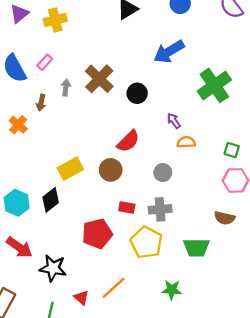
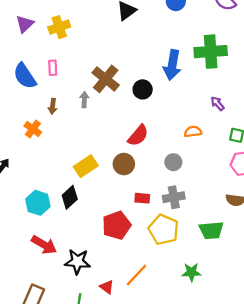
blue arrow: (169, 52) -> (172, 65), moved, turned -44
pink rectangle: (45, 62) -> (53, 68), turned -40
green cross: (214, 85) -> (211, 52), moved, turned 36
gray arrow: (66, 88) -> (84, 100), moved
purple arrow: (174, 121) -> (217, 104), moved

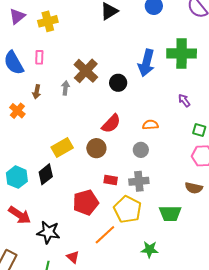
orange semicircle: (193, 132) -> (150, 125), moved
orange line: (136, 275) -> (105, 235), moved

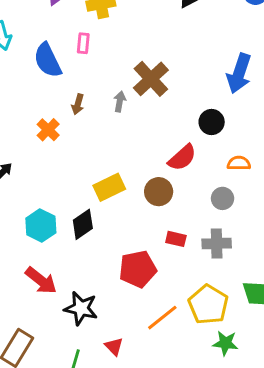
pink rectangle: (39, 57) -> (83, 43), moved
black circle: (118, 83) -> (212, 122), moved
yellow pentagon: (128, 209) -> (208, 305), moved

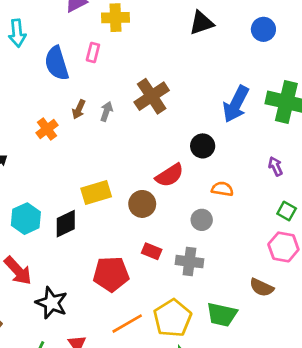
gray arrow: (120, 102) -> (106, 111), moved

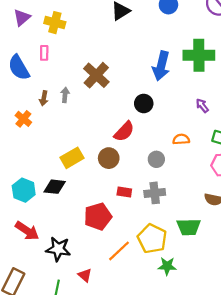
yellow cross: (115, 18) -> (55, 23), turned 30
orange semicircle: (222, 189) -> (181, 139), moved
black diamond: (66, 224) -> (55, 187), turned 45

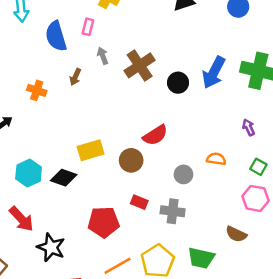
gray arrow: (65, 95) -> (103, 56), moved, turned -40
black circle: (144, 103) -> (178, 83), moved
orange cross: (23, 119) -> (37, 90), moved, turned -35

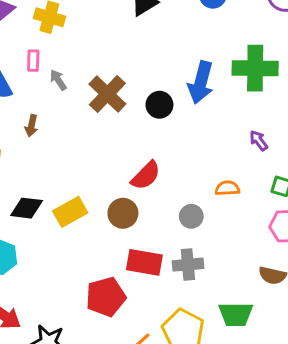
gray arrow: (103, 56) -> (58, 80), moved
black diamond: (64, 178) -> (27, 208), moved
red rectangle: (139, 202) -> (144, 262), size x1.6

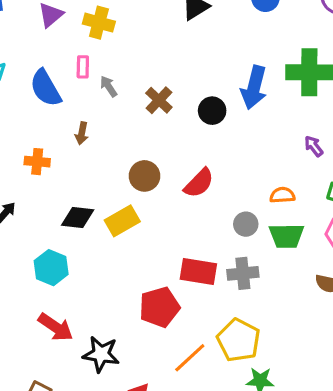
brown cross: (107, 94) -> (159, 100), size x0.7
brown circle: (123, 213) -> (144, 176), moved
green trapezoid: (236, 314) -> (286, 236), moved

